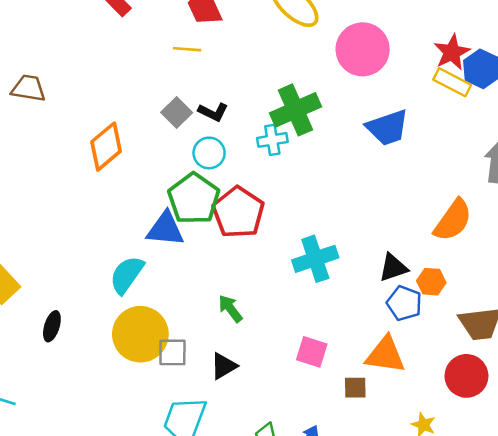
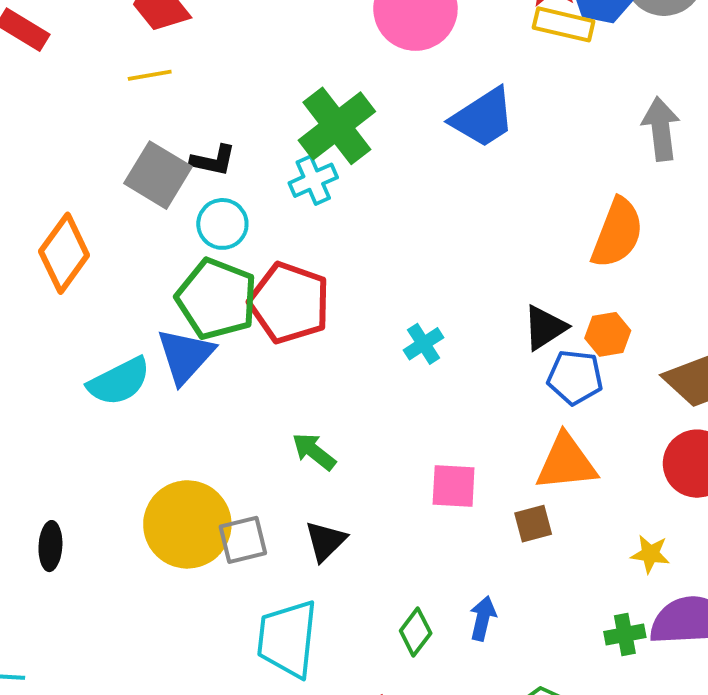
gray square: (177, 113) -> (158, 175), size x1.4
blue triangle: (165, 229) -> (185, 356), turned -39
cyan cross: (315, 259) -> (424, 344), size x0.6
cyan semicircle: (127, 275) -> (119, 381), moved, turned -138

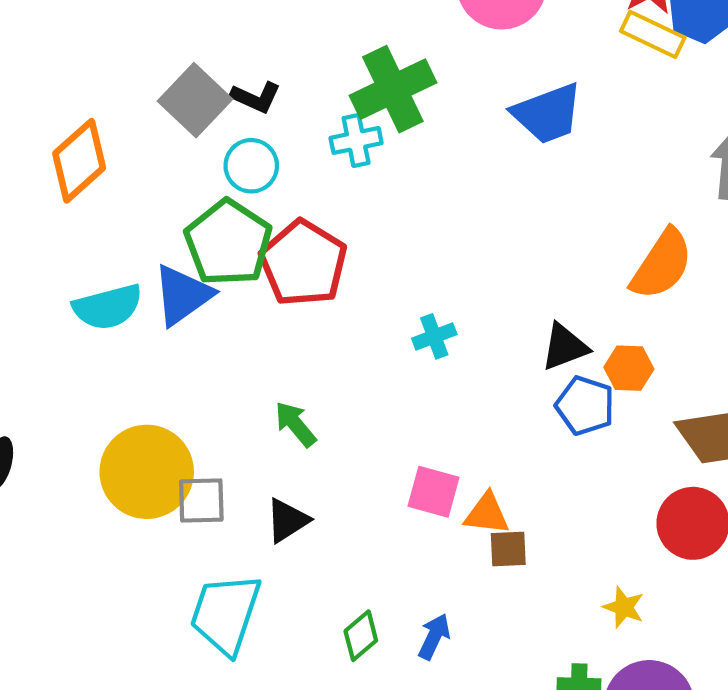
orange triangle: (566, 463) -> (487, 514), moved, size x0.7

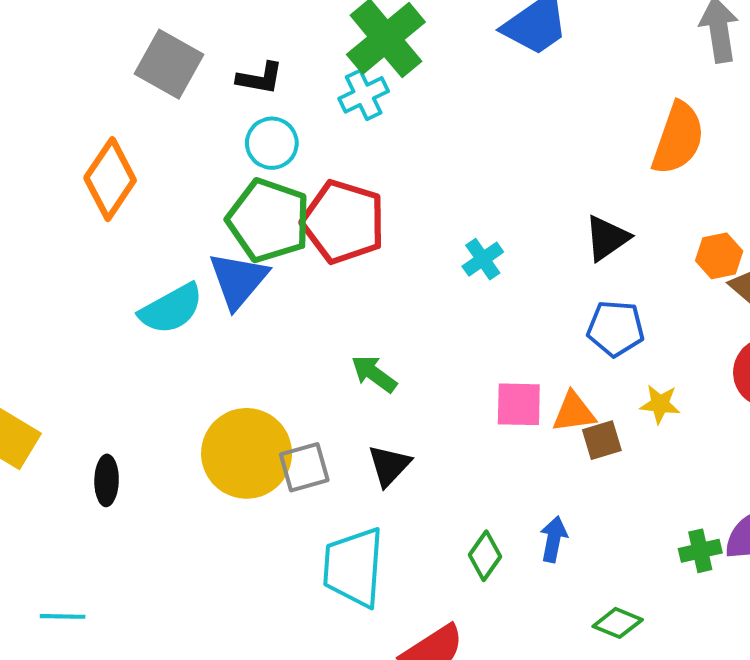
gray square: (195, 100) -> (169, 64), moved
orange hexagon: (629, 368) -> (719, 256), moved
blue pentagon: (585, 406) -> (616, 328), moved
yellow star: (624, 607) -> (660, 404), moved

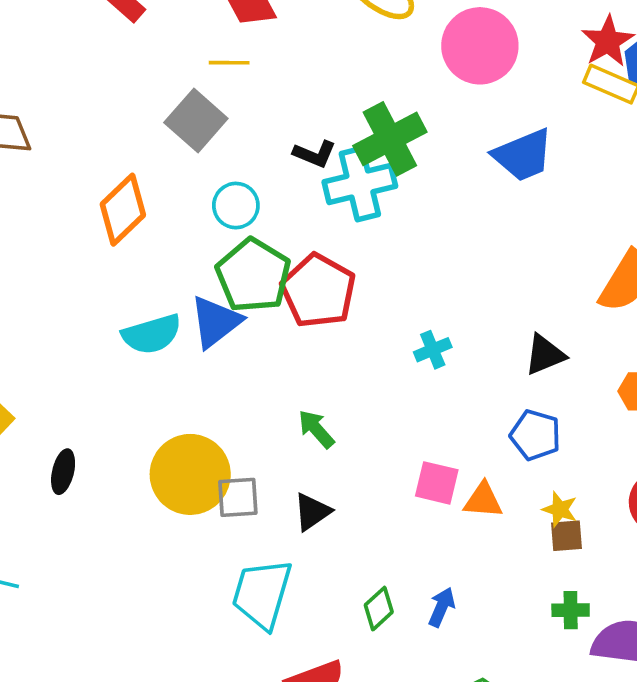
black L-shape: (260, 78) -> (315, 154), moved
cyan cross: (364, 95) -> (360, 184), size x1.6
cyan circle: (272, 143) -> (236, 206), moved
brown square: (602, 440) -> (567, 536), moved
green cross: (700, 551) -> (571, 610), moved

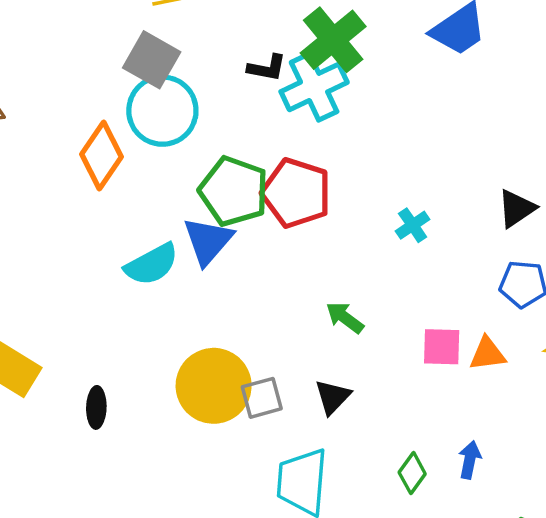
cyan circle: (236, 206) -> (162, 111), moved, size x1.6
green arrow: (316, 429) -> (345, 318), moved

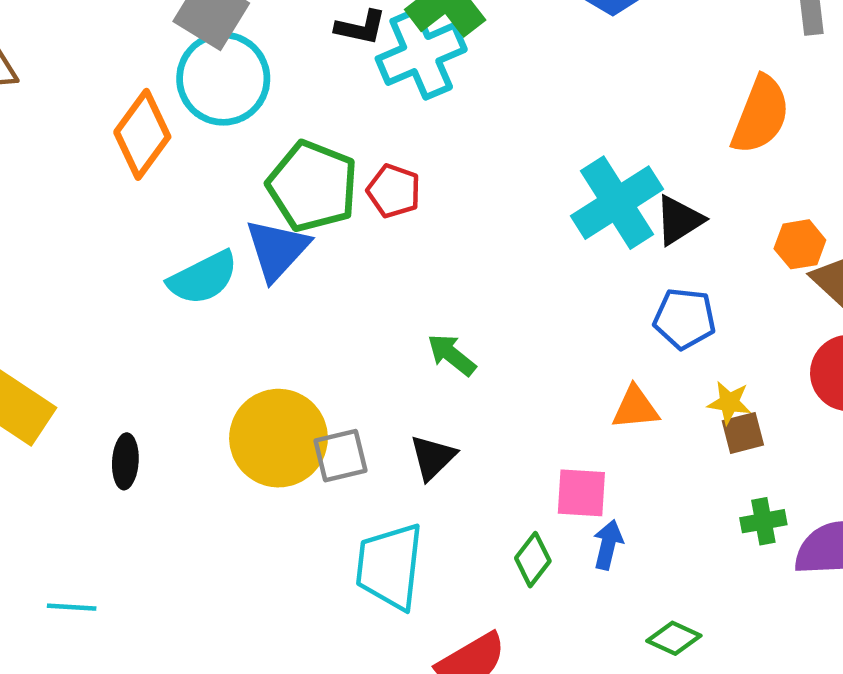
red pentagon: (296, 193) -> (394, 191), size x0.6
cyan cross: (413, 225) -> (617, 203), moved, size x2.0
pink square: (442, 347) -> (581, 493), moved

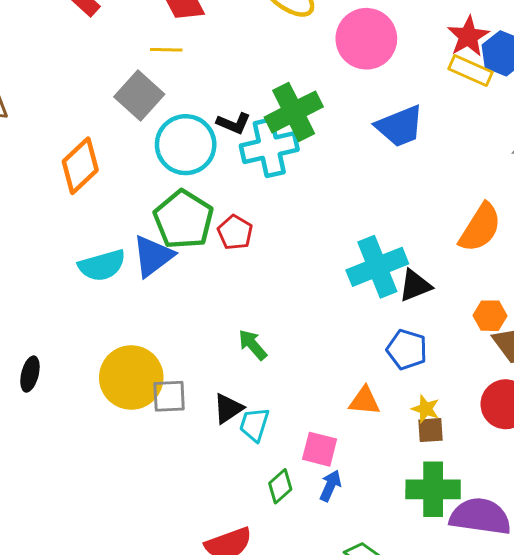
cyan circle: (223, 79) -> (186, 145), moved
green cross: (763, 521) -> (433, 489), size x1.8
cyan trapezoid: (390, 566) -> (254, 425), moved, size x0.6

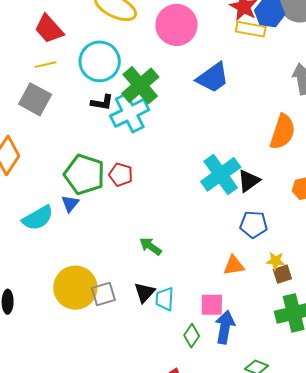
cyan circle: (186, 145) -> (100, 61), moved
blue triangle: (153, 256) -> (70, 204), size x0.6
blue arrow: (330, 486) -> (225, 327), size x1.5

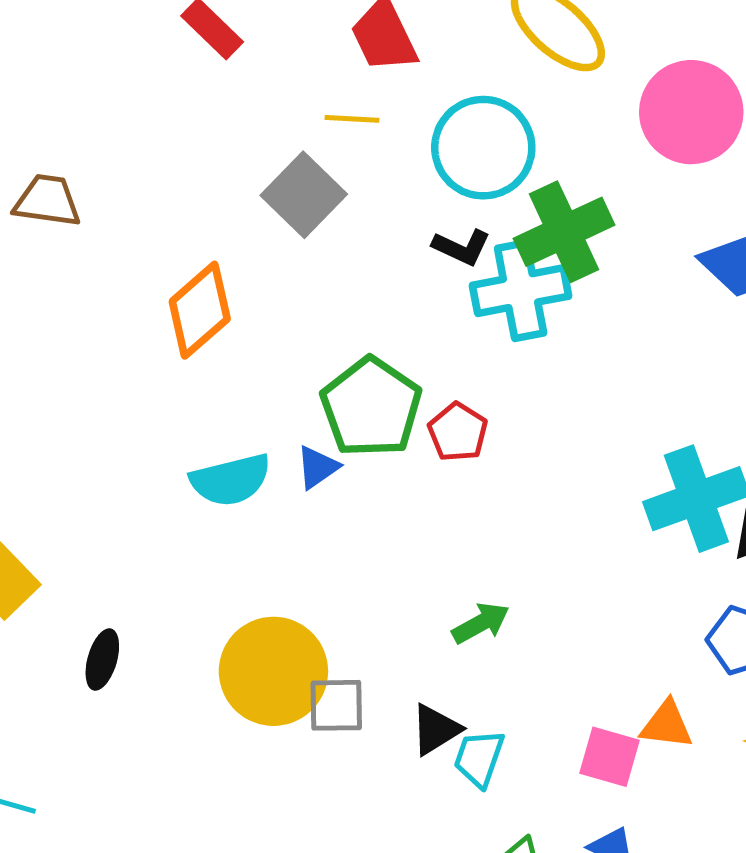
green arrow: (151, 246) -> (481, 623), turned 100
pink square: (212, 305) -> (610, 757), moved

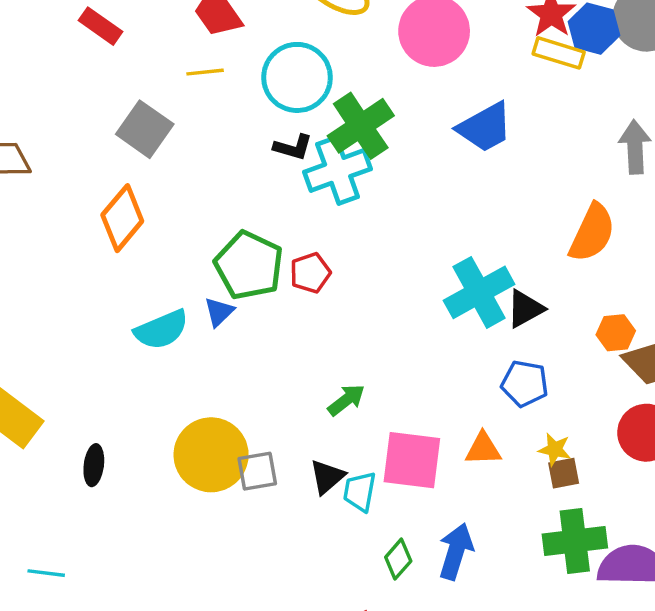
gray square: (304, 195) -> (145, 129), moved
red pentagon: (458, 432) -> (310, 273), turned 30
pink square: (610, 757) -> (412, 460), moved, size x1.5

